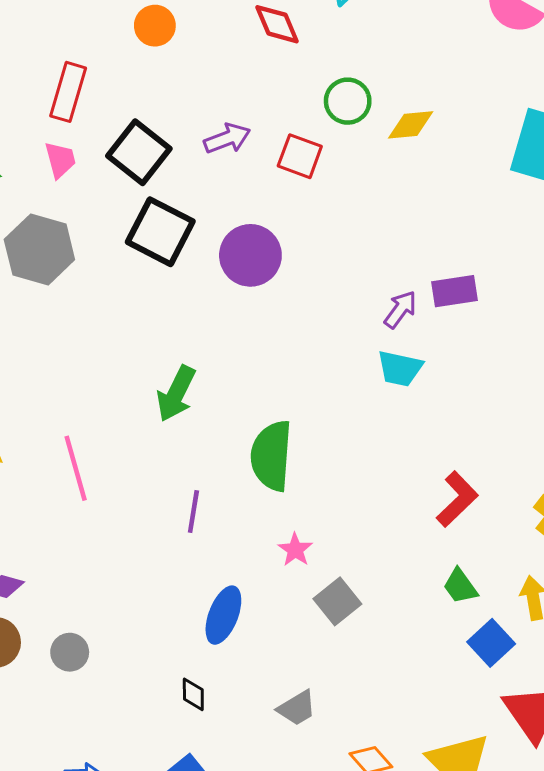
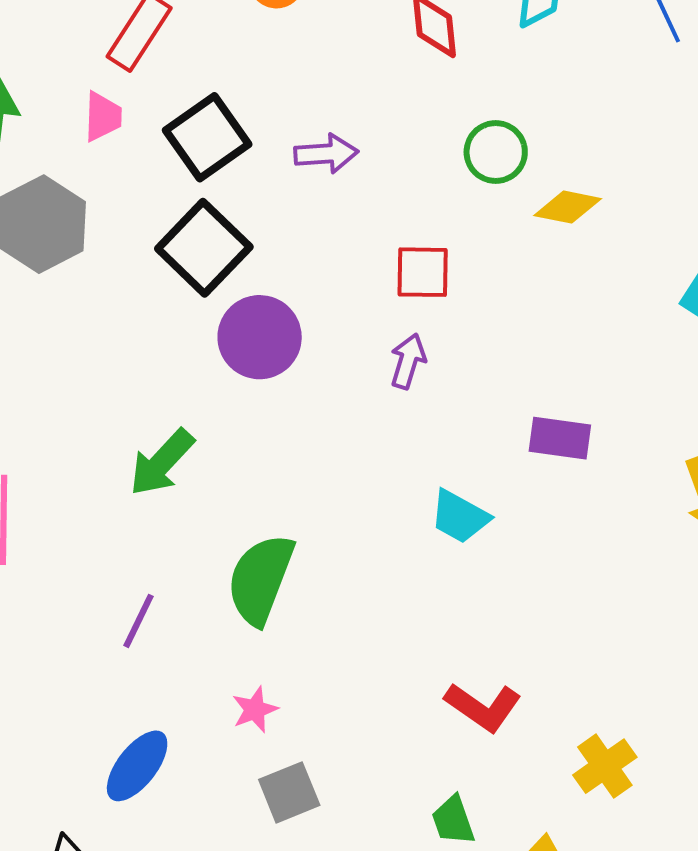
red square: (300, 156) -> (423, 272), moved, turned -36
purple circle: (250, 255) -> (260, 337), moved
purple arrow: (400, 310) -> (408, 361), moved, turned -36
red L-shape: (457, 499) -> (483, 707), turned 62

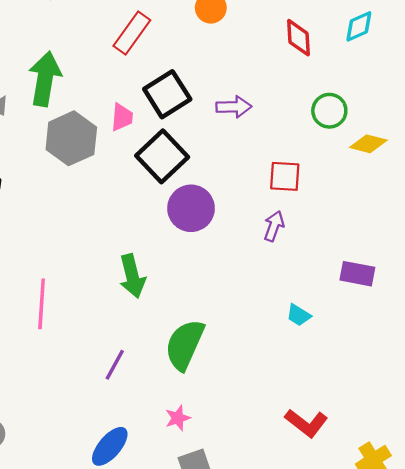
pink trapezoid: (103, 117) -> (122, 117), moved
green arrow: (162, 462) -> (132, 276), turned -60
cyan trapezoid: (460, 517) -> (299, 315), size x0.7

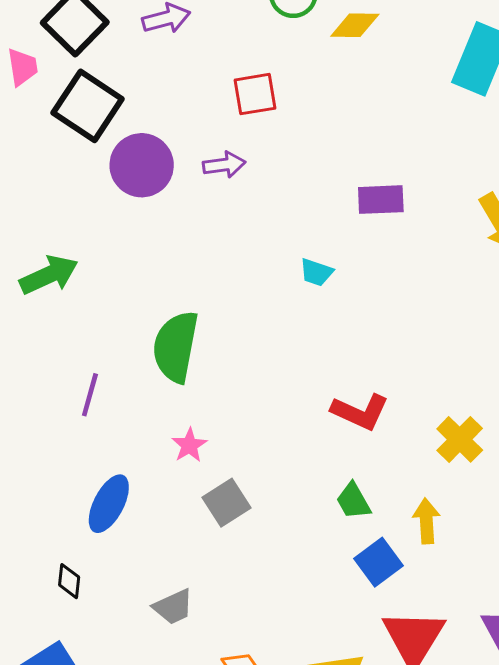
purple arrow: (274, 226) -> (224, 165), moved, turned 76
green arrow: (132, 276) -> (49, 275), moved, turned -87

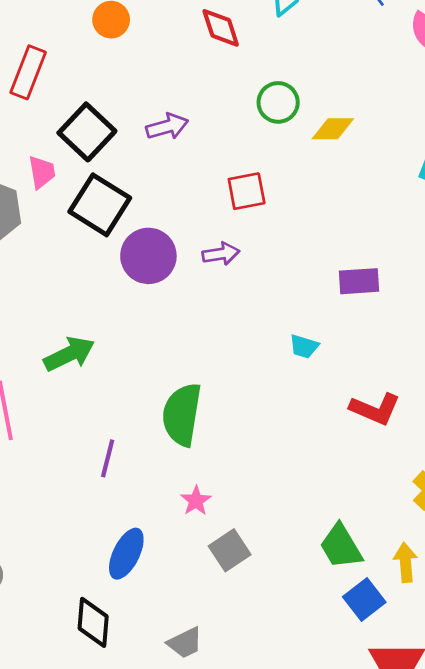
red L-shape: (360, 412) -> (375, 409), moved
green trapezoid: (353, 501) -> (341, 546), size x1.4
black diamond: (69, 581) -> (93, 622), size x1.6

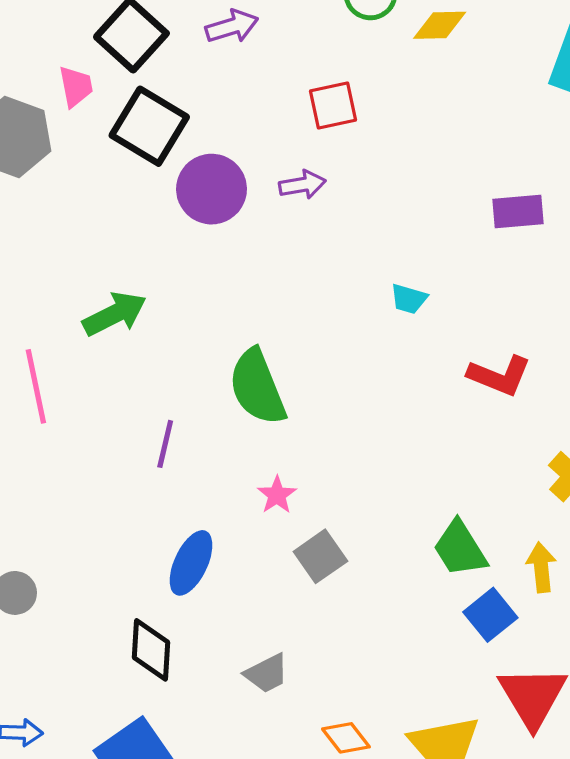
purple rectangle: (359, 281) -> (518, 211), moved
green semicircle: (182, 414) -> (257, 387), turned -30

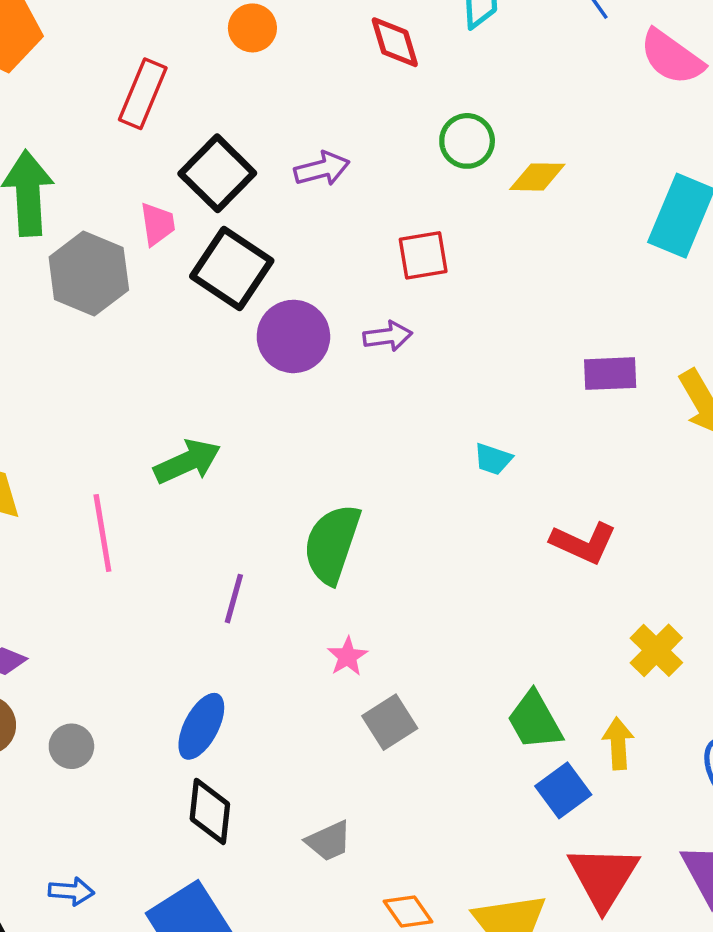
green semicircle: (257, 387) -> (332, 544), turned 38
blue ellipse: (191, 563) -> (201, 726), moved

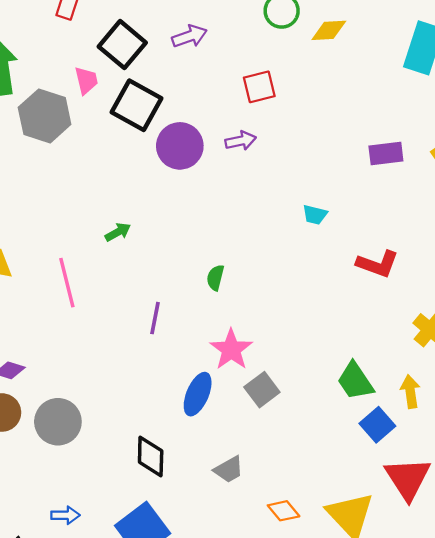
green arrow: (187, 462) -> (118, 232), size x0.6
green semicircle: (332, 544) -> (215, 278), size x0.5
pink star: (347, 656) -> (231, 349), size x1.6
blue ellipse: (201, 726) -> (198, 394), moved
gray circle: (71, 746) -> (58, 422), size x1.6

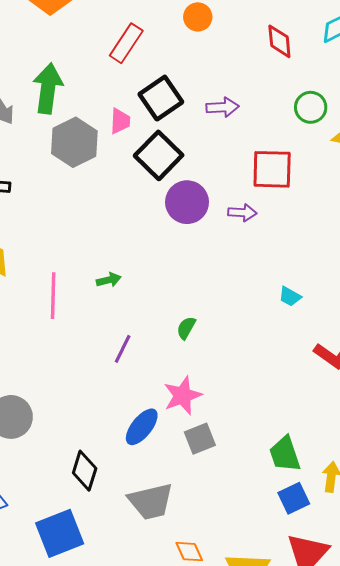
red square: (259, 87) -> (272, 169), size x1.4
green arrow: (118, 232) -> (109, 280), moved
gray trapezoid: (229, 469) -> (151, 501), size x1.6

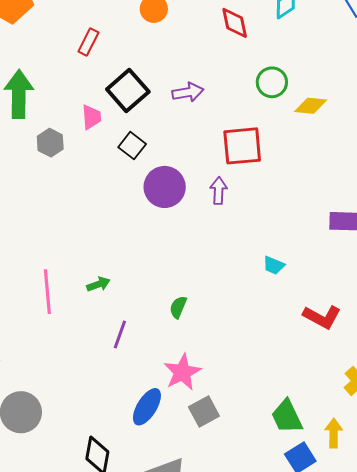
red rectangle: (126, 43) -> (88, 42), size x0.7
gray hexagon: (74, 142) -> (50, 143), size x0.6
black square: (159, 155) -> (132, 146), size x0.6
purple arrow: (242, 213) -> (219, 191), turned -84
green arrow: (109, 280) -> (98, 284), moved

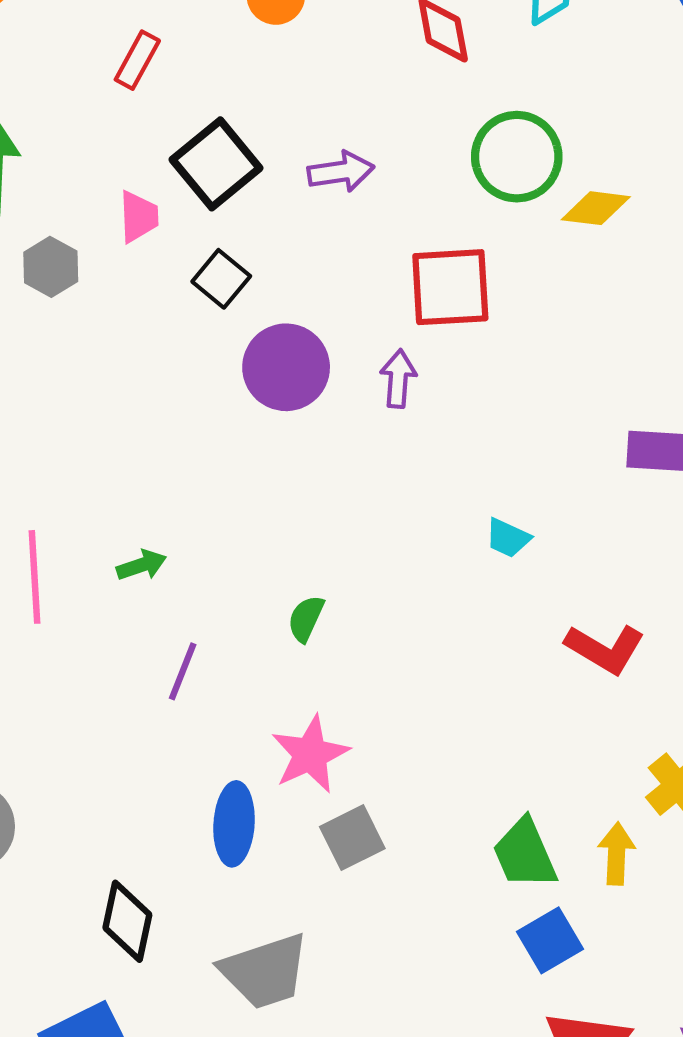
green circle: (272, 82) -> (517, 157), size x1.4
blue ellipse: (147, 407) -> (234, 824), turned -30
yellow arrow: (334, 433) -> (617, 854), moved

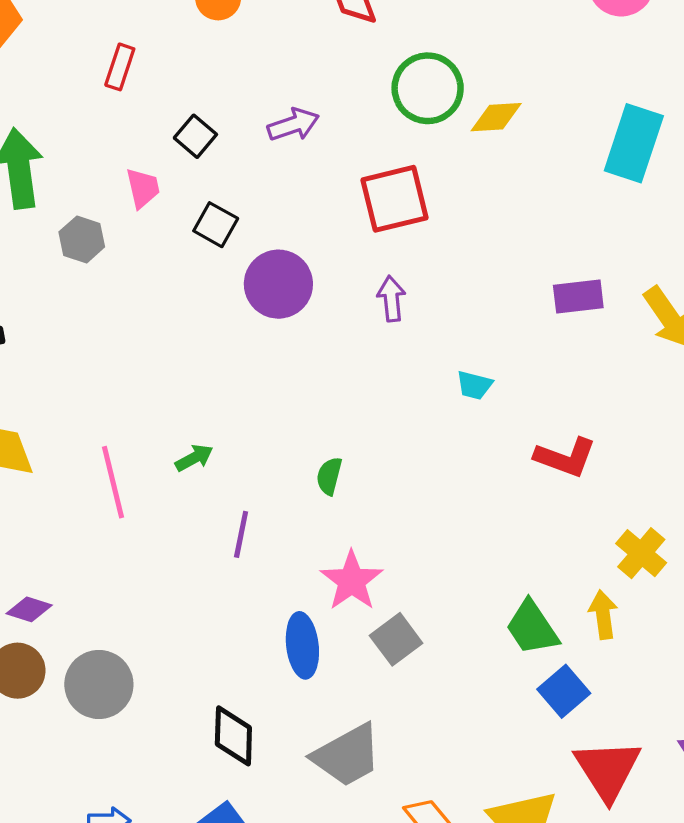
black square: (216, 164) -> (195, 136), size x0.6
purple arrow: (398, 379) -> (391, 299), moved

